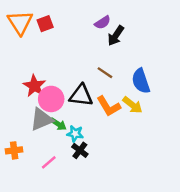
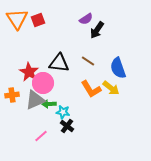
black triangle: (81, 95) -> (59, 63), moved
green arrow: (58, 124) -> (49, 104), turned 144
orange cross: (14, 150) -> (12, 95), moved

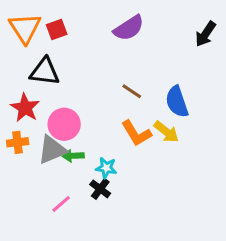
purple semicircle: (86, 19) -> (129, 28), size x1.5
black arrow: (97, 30) -> (205, 34), moved
black triangle: (59, 63) -> (45, 72), moved
red star: (29, 72) -> (25, 108), moved
cyan star: (63, 112) -> (106, 168), moved

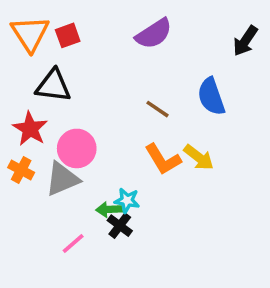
blue semicircle: (177, 102) -> (211, 96), moved
orange cross: (18, 142) -> (21, 170), turned 35
green arrow: (73, 156) -> (109, 209), moved

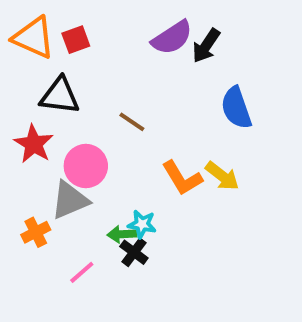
orange triangle: (30, 34) -> (34, 38), turned -33
black arrow: (245, 41) -> (206, 46), moved
brown line: (157, 109) -> (132, 122), moved
orange cross: (21, 170) -> (36, 232), moved, turned 35

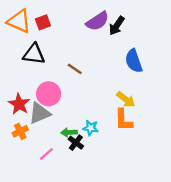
red star: (34, 144) -> (19, 104), moved
orange L-shape: (182, 178) -> (124, 120), moved, turned 30
cyan star: (142, 224) -> (91, 128), moved

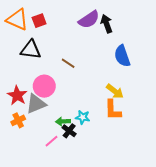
black arrow: (117, 26) -> (107, 24), turned 126
pink line: (46, 154) -> (51, 141), moved

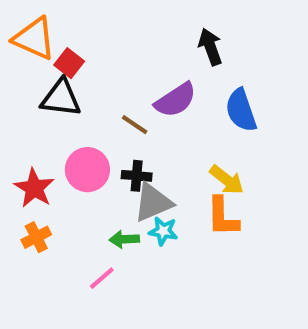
purple semicircle: (89, 20) -> (175, 100), moved
red square: (39, 21) -> (69, 63), moved, turned -32
gray triangle: (36, 104) -> (153, 202), moved
black cross: (69, 131) -> (137, 176), moved, turned -32

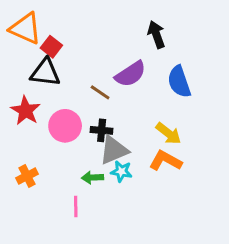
red star: (34, 188) -> (26, 111), moved
orange L-shape: (223, 217) -> (165, 161), turned 120
pink line: (102, 278) -> (76, 206), turned -50

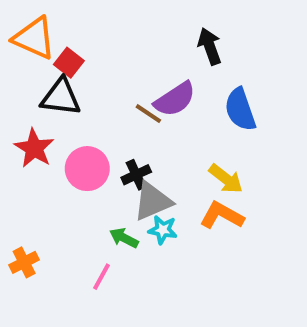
brown line: (100, 92) -> (148, 114), moved
black cross: (102, 130) -> (136, 175), turned -30
orange cross: (27, 176) -> (24, 262), moved
green arrow: (92, 178) -> (124, 238), turned 30
pink line: (76, 206) -> (102, 277), turned 30

